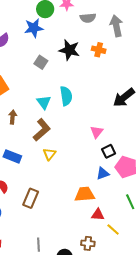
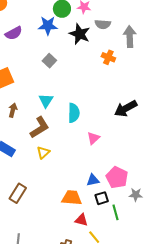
black star: (69, 50) -> (80, 34), moved
cyan semicircle: (66, 96) -> (74, 113), moved
black square: (109, 151) -> (102, 198), moved

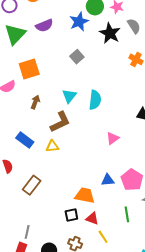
gray semicircle: (103, 24) -> (134, 26), turned -133
blue star: (48, 26) -> (79, 22), turned -30
cyan semicircle: (74, 113) -> (95, 100), moved
yellow triangle: (43, 153) -> (52, 146), moved, turned 32
black square: (102, 198) -> (71, 215), moved

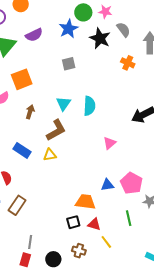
gray square: (77, 57) -> (69, 64), turned 32
brown rectangle: (32, 185) -> (17, 205), moved

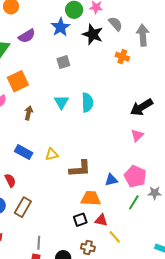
brown L-shape: (56, 130) -> (80, 169), moved, turned 30
pink triangle: (109, 143) -> (137, 135), moved
green line: (129, 218) -> (134, 202), moved, turned 49

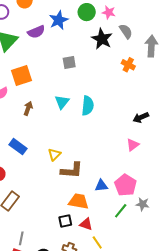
blue star: (61, 27) -> (59, 20), moved
black arrow: (142, 107) -> (141, 117), size x0.7
yellow triangle: (52, 154) -> (54, 154), moved, turned -40

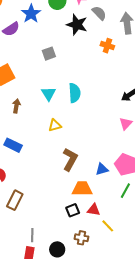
yellow triangle: (54, 154) -> (55, 125), moved, turned 40
brown L-shape: (72, 170) -> (70, 159), turned -55

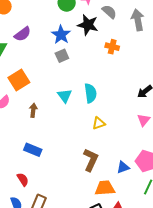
blue star: (31, 14) -> (61, 35), moved
orange cross: (107, 46) -> (112, 47), moved
yellow triangle: (55, 125) -> (99, 123), moved

